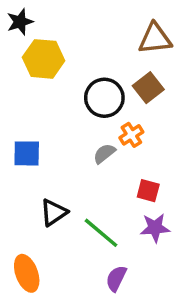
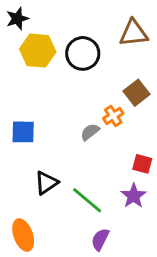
brown square: (148, 88) -> (136, 93), moved
black circle: (104, 98) -> (83, 53), moved
red square: (148, 191) -> (142, 164), moved
purple star: (155, 228) -> (134, 196), turned -30

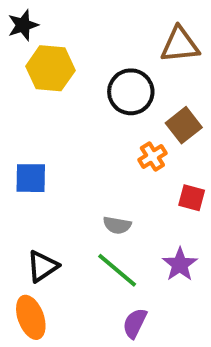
black circle: (83, 53) -> (131, 92), moved
gray semicircle: (90, 132) -> (117, 225), moved, turned -132
red square: (142, 164) -> (192, 198), moved
black triangle: (46, 183) -> (43, 266), moved

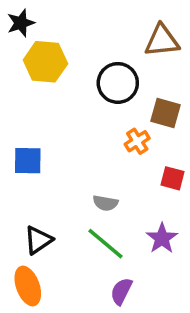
brown square: (184, 125) -> (165, 113), turned -36

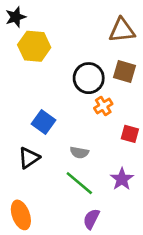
black circle: (118, 83) -> (89, 78), moved
brown square: (165, 113) -> (125, 71), moved
blue square: (28, 161) -> (43, 122), moved, turned 35
black triangle: (38, 240) -> (29, 158), moved

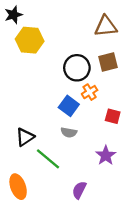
brown square: (125, 71) -> (108, 62), turned -30
blue square: (43, 122) -> (69, 106), moved
green line: (79, 183) -> (48, 159), moved

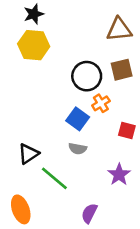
black star: (13, 15) -> (34, 14), moved

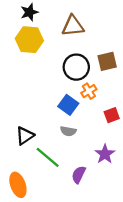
brown triangle: (119, 30) -> (73, 26), moved
red square: (127, 130) -> (112, 115), turned -35
purple semicircle: (89, 213) -> (79, 175), moved

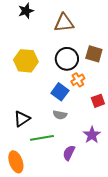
yellow hexagon: (29, 40) -> (26, 61), moved
brown square: (107, 61) -> (94, 54), turned 30
green line: (48, 157) -> (42, 138), turned -50

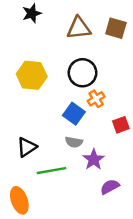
brown square: (94, 54) -> (116, 28), moved
purple star: (92, 135) -> (94, 159), moved
purple semicircle: (69, 153) -> (110, 187), moved, turned 35

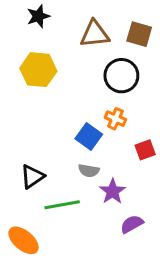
black circle: (82, 73) -> (121, 76), moved
yellow hexagon: (32, 75) -> (38, 70), moved
orange cross: (96, 99) -> (115, 119), turned -35
orange ellipse: (19, 200) -> (23, 240), turned -30

